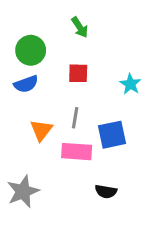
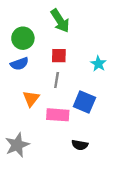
green arrow: (80, 27) -> (60, 21), size x1.5
gray line: (75, 118) -> (57, 80), moved
blue square: (112, 135) -> (84, 102), turned 35

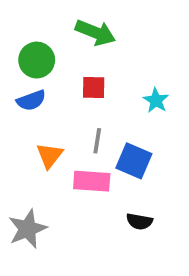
green arrow: (60, 21) -> (95, 33), turned -35
gray line: (57, 80) -> (97, 141), moved
black semicircle: (80, 145) -> (139, 221), moved

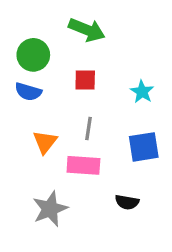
blue semicircle: (31, 100) -> (28, 92), turned 36
blue square: (134, 161) -> (144, 147), moved, turned -32
gray star: (28, 229) -> (50, 209), moved

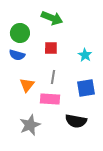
black semicircle: (127, 202) -> (76, 121), size x1.5

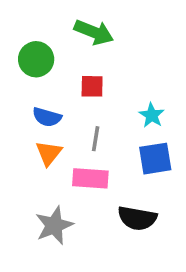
blue semicircle: (17, 55) -> (47, 117), moved
cyan star: (85, 55) -> (152, 115), moved

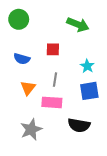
green arrow: (94, 32) -> (78, 24), moved
green circle: (36, 59) -> (19, 19), moved
blue semicircle: (47, 117) -> (22, 59), moved

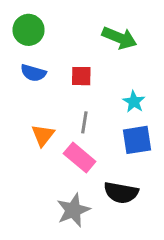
blue semicircle: (22, 59) -> (33, 73), moved
pink rectangle: (52, 102) -> (80, 158), turned 36
gray star: (31, 129) -> (73, 210), moved

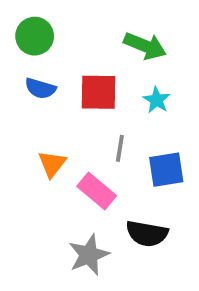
red square: (81, 76) -> (99, 92), size x1.5
cyan star: (134, 102) -> (157, 100), moved
gray line: (84, 122) -> (120, 148), moved

